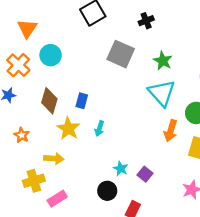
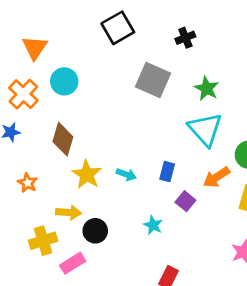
blue rectangle: (82, 101) -> (167, 172), moved
cyan arrow: (99, 129) -> (126, 174), turned -88
orange arrow: (171, 131) -> (216, 177), turned 40
purple square: (145, 174) -> (185, 201), moved
black circle: (107, 191) -> (95, 231), moved

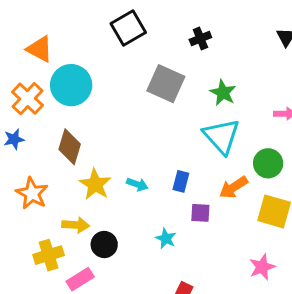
orange triangle: (35, 48) -> (40, 49), turned -36
cyan circle: (64, 81) -> (71, 85), size x1.4
orange star: (28, 183) -> (32, 193), size x1.5
purple square: (185, 201) -> (200, 213), turned -36

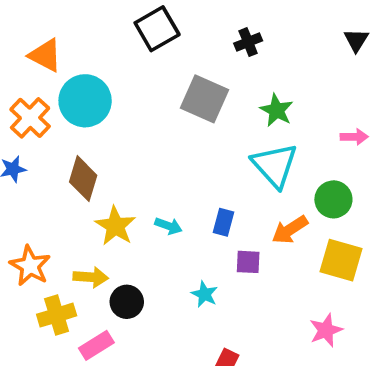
orange star: (32, 193) -> (30, 266), moved

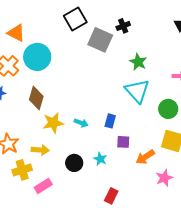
gray square: (204, 99) -> (100, 40), moved
yellow star: (115, 226) -> (53, 123), turned 30
orange arrow: (290, 230) -> (145, 157), moved
black circle: (127, 302) -> (74, 163), moved

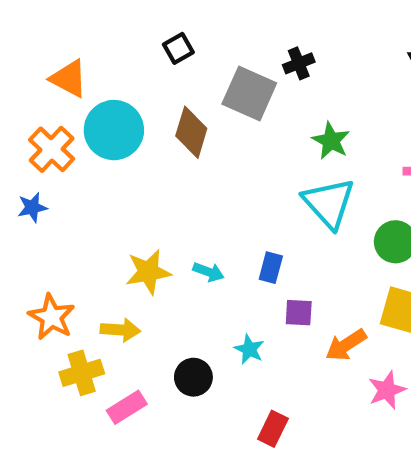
black square: (75, 19) -> (178, 48), moved, size x0.6
brown diamond: (36, 98) -> (191, 132), moved
black circle: (74, 163) -> (193, 377), moved

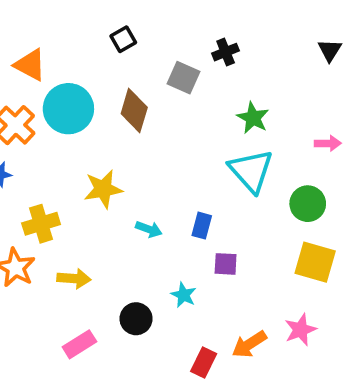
gray square: (249, 93) -> (184, 78), size x0.7
yellow star: (148, 272) -> (103, 189), moved
orange arrow: (346, 345) -> (249, 344), moved
yellow cross: (82, 373) -> (41, 224), moved

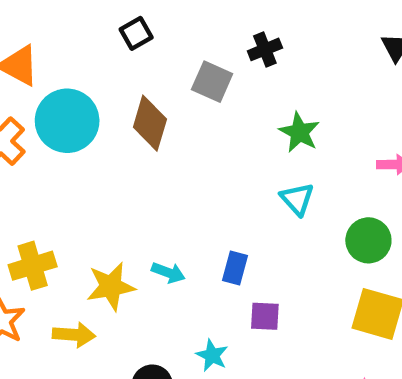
cyan triangle: (251, 171) -> (297, 199), size x0.6
yellow star: (103, 189) -> (111, 286), moved

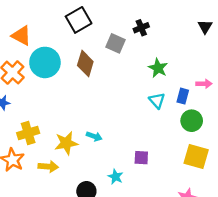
black square: (136, 33) -> (79, 20), size x1.6
blue rectangle: (235, 268) -> (183, 96), moved

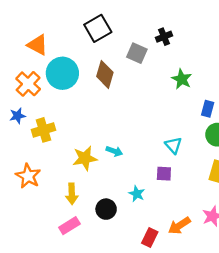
cyan triangle: (157, 101) -> (173, 145), moved
yellow cross: (28, 133) -> (43, 130), moved
yellow arrow: (48, 167) -> (72, 194), moved, turned 84

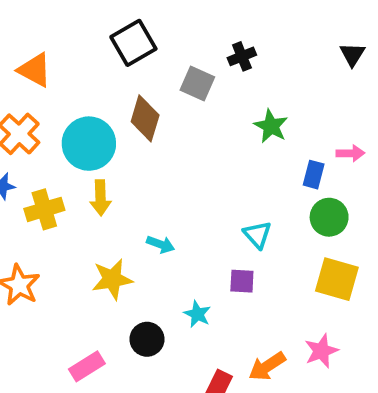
cyan circle: (62, 73) -> (89, 144), moved
yellow star: (85, 158) -> (112, 279), moved
yellow arrow: (72, 194) -> (101, 198), moved

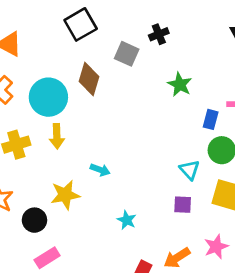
cyan triangle: (257, 235) -> (190, 170), moved
purple square: (242, 281) -> (183, 205), moved
black circle: (147, 339) -> (34, 220), moved

